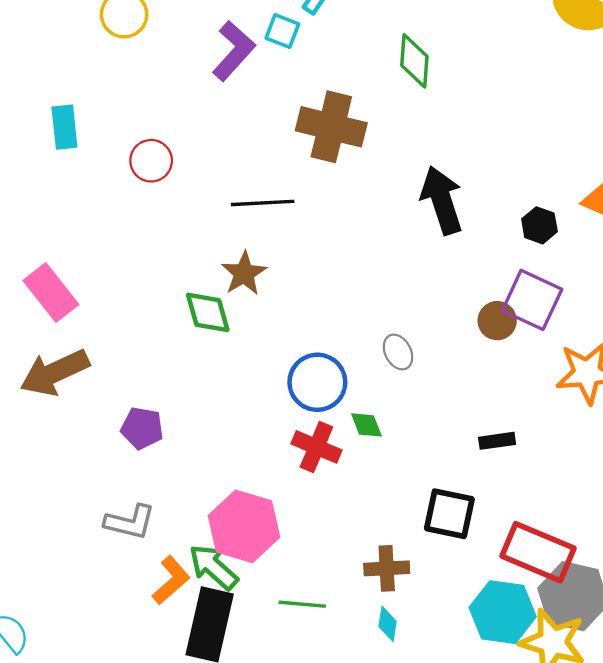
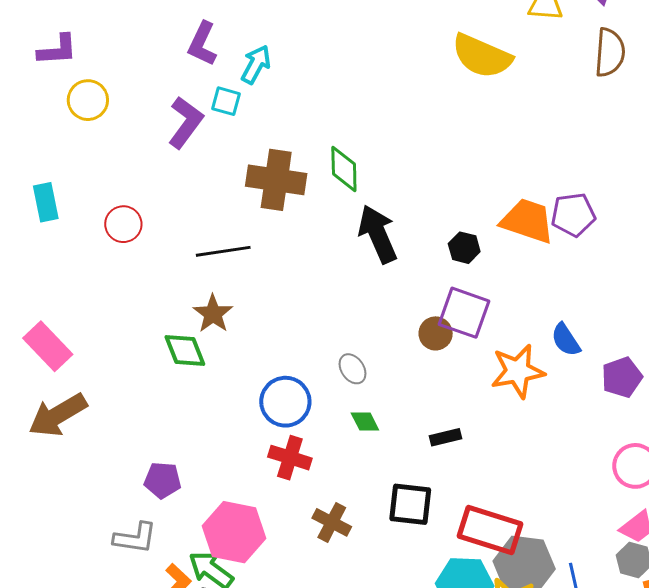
green diamond: (414, 61) -> (344, 169), moved
green diamond: (366, 425) -> (365, 421), moved
purple pentagon: (142, 428) -> (163, 480), moved
brown cross: (387, 568) -> (332, 522), moved, turned 36

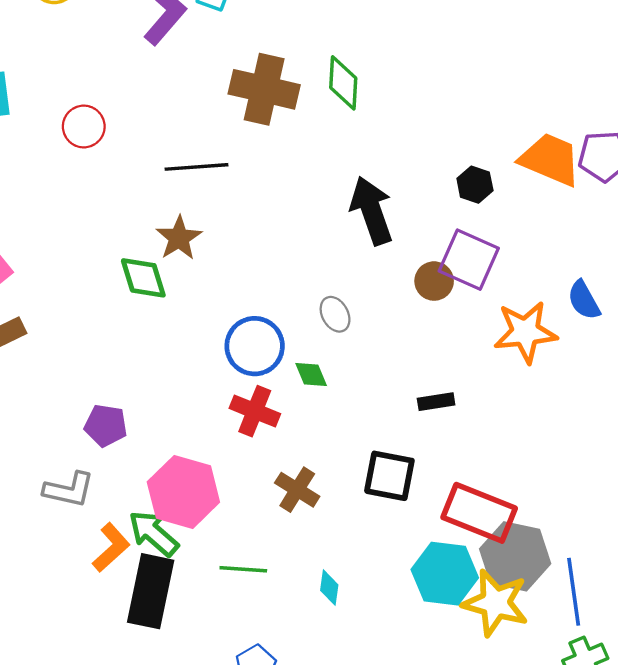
black arrow: (378, 234) -> (372, 211), moved
green diamond: (365, 421) -> (311, 374), moved

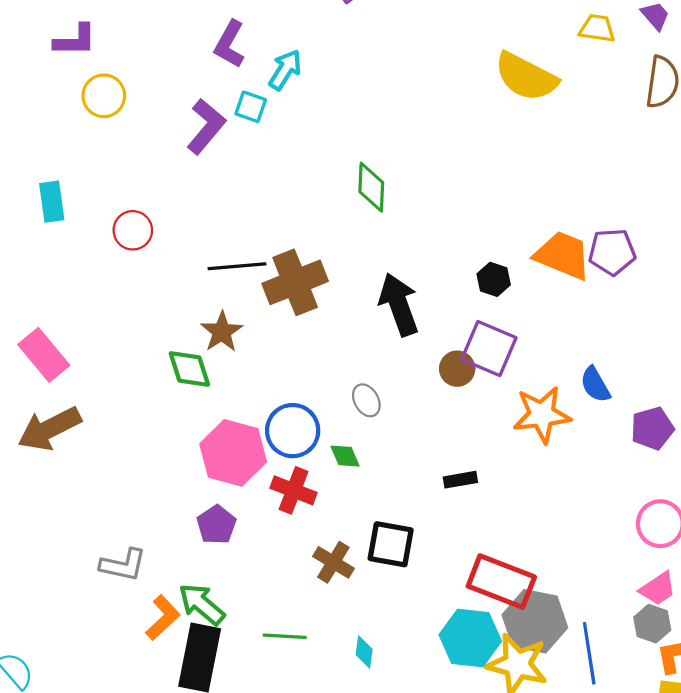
brown cross: (264, 89) -> (295, 282), moved, turned -34
purple pentagon: (106, 425) -> (216, 525), moved, turned 30
black square: (389, 476) -> (391, 544), moved
pink hexagon: (183, 492) -> (233, 453), moved

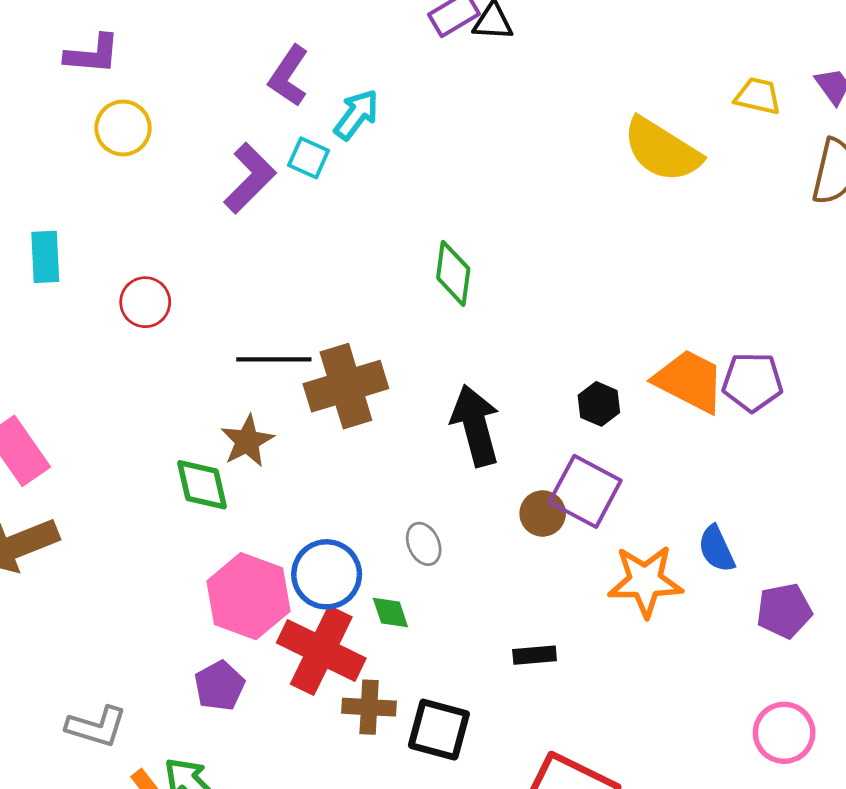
red cross: (294, 490) -> (321, 650), size x1.5
brown cross: (333, 562) -> (369, 707), moved, turned -33

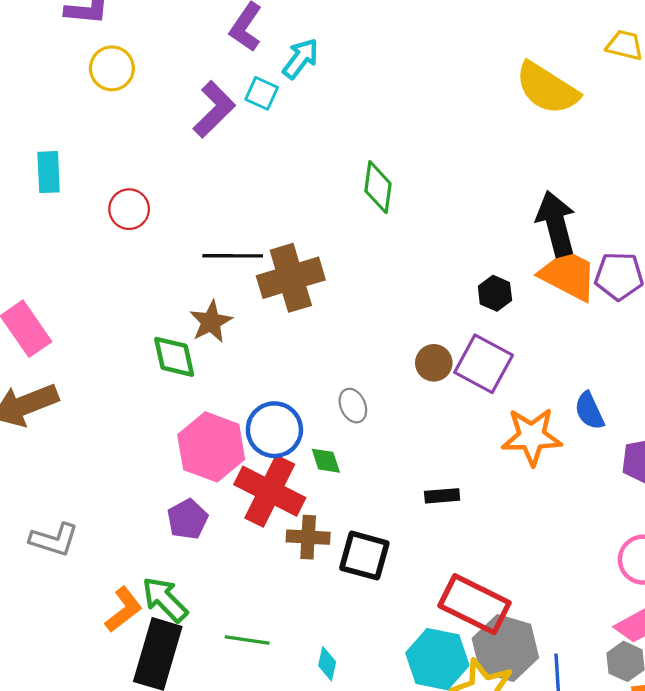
black arrow: (475, 426) -> (556, 224), moved
brown circle: (543, 513) -> (434, 363), moved
gray L-shape: (96, 727) -> (54, 540), moved

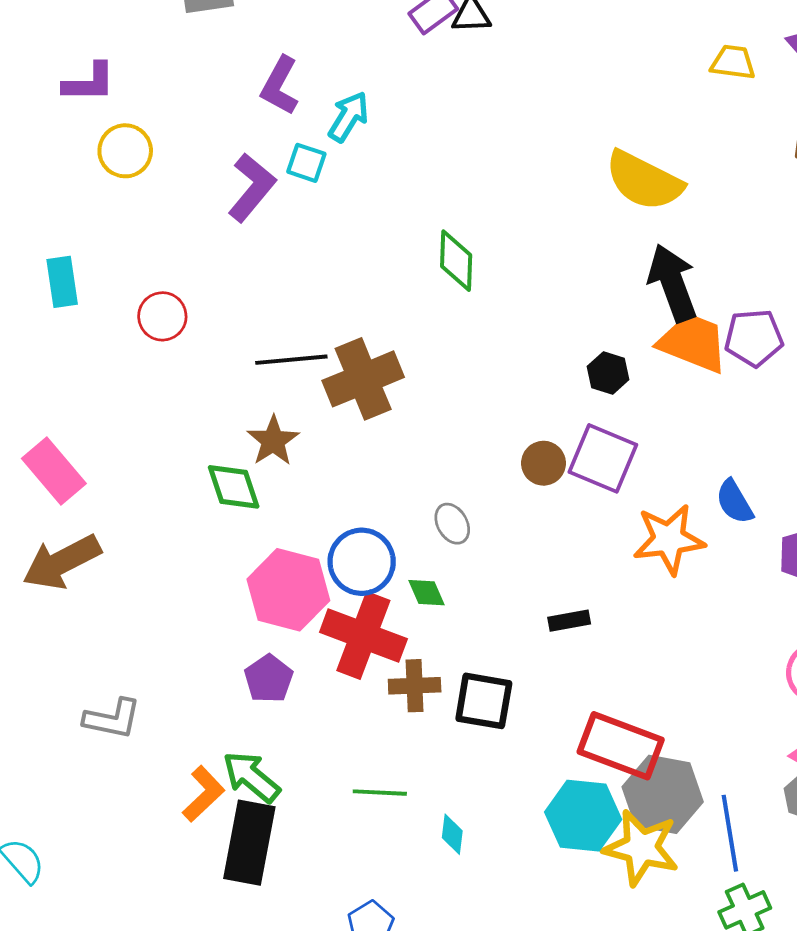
yellow semicircle: (547, 88) -> (644, 181), moved
green line: (247, 640) -> (380, 793), moved

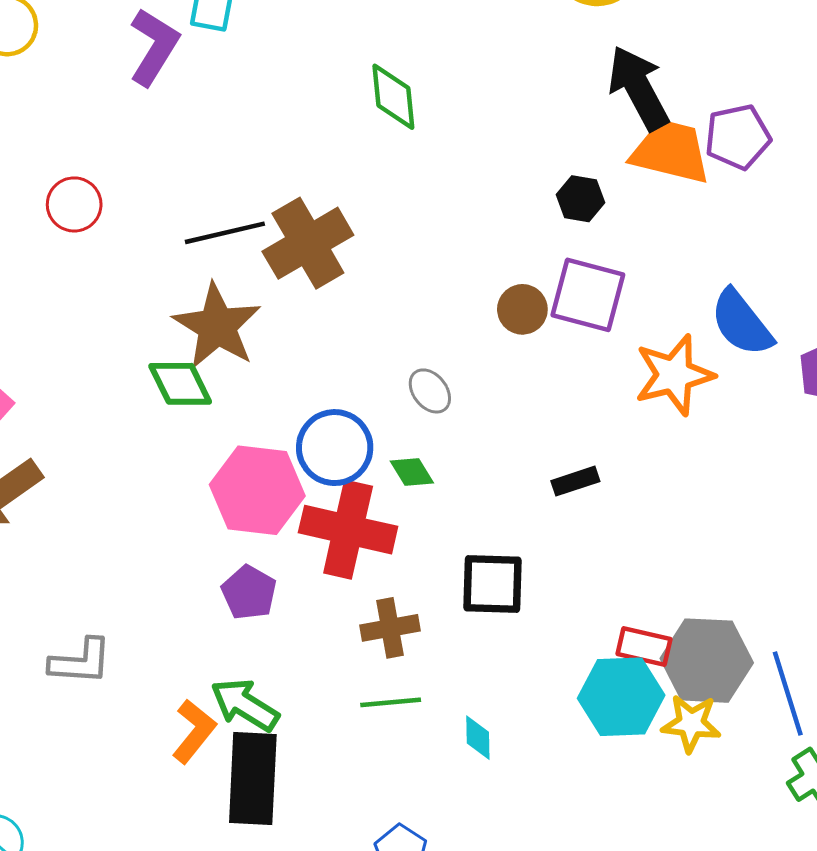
brown star: (273, 441) -> (217, 326), size x1.5
blue semicircle: (734, 502) -> (742, 323), size x1.4
brown cross: (415, 686) -> (390, 628), moved
red rectangle: (621, 746) -> (644, 647), moved, size x0.6
yellow star: (641, 848) -> (691, 723), size x0.7

